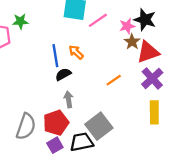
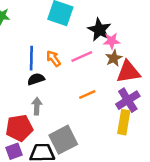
pink line: (98, 20) -> (82, 56), moved
black star: (145, 20) -> (99, 30), moved
yellow rectangle: (154, 112) -> (124, 122), moved

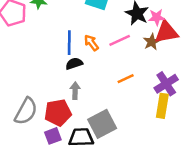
pink star: (112, 41) -> (157, 17), moved
red triangle: (128, 72) -> (166, 32), moved

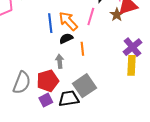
pink line: (120, 40) -> (91, 17), turned -42
orange arrow: (91, 43) -> (68, 21), size x1.5
black semicircle: (74, 64) -> (66, 38), moved
orange line: (126, 79) -> (82, 49), moved, turned -64

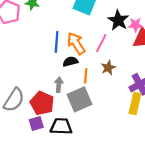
brown star: (117, 15) -> (108, 68), moved
red pentagon: (48, 81) -> (42, 103), turned 30
gray square: (84, 86) -> (80, 99), moved

